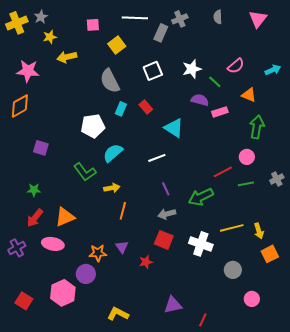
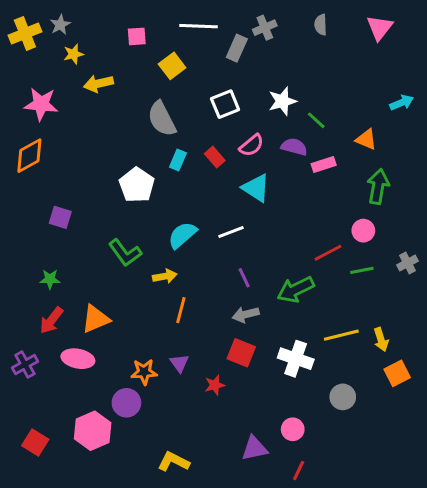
pink semicircle: (236, 66) -> (252, 145), moved
white pentagon: (93, 126) -> (137, 185), turned -30
cyan semicircle: (113, 153) -> (182, 235), moved
pink circle: (252, 299) -> (293, 429), moved

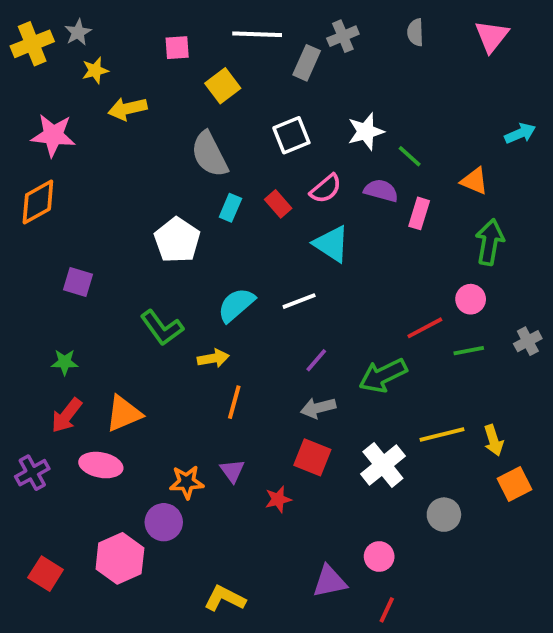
pink rectangle: (324, 164) -> (419, 213), turned -55
purple line: (244, 278) -> (316, 360), turned 66
white cross: (296, 359) -> (383, 465), turned 32

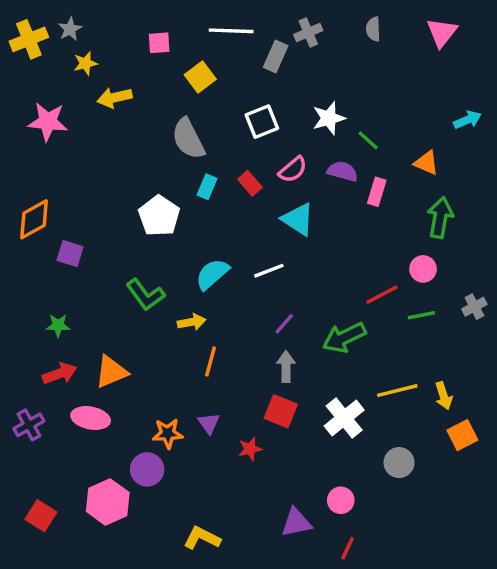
orange diamond: (38, 202) -> (34, 219), moved
gray arrow: (318, 408) -> (286, 367), turned 104
red arrow: (67, 415) -> (60, 373), turned -148

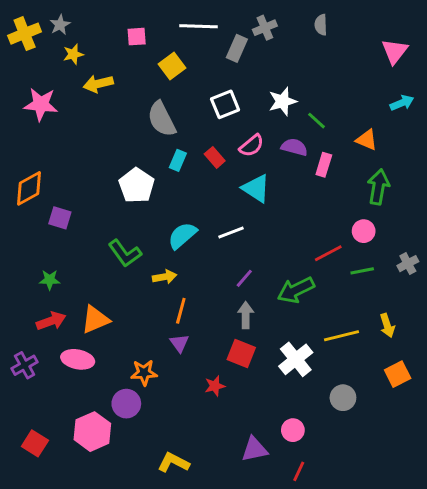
pink triangle: (442, 32) -> (395, 51), moved
yellow arrow: (444, 396) -> (387, 325), moved
purple triangle: (209, 423) -> (179, 343), moved

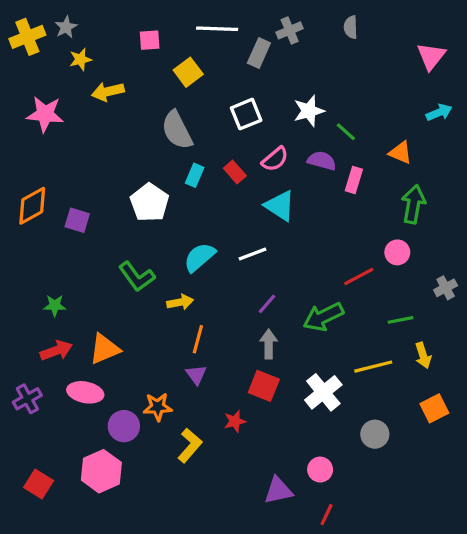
purple square: (60, 218) -> (77, 220), moved
green line: (362, 271) -> (401, 320), moved
purple circle: (126, 404) -> (124, 426), moved
yellow L-shape: (173, 463) -> (190, 445), moved, turned 104

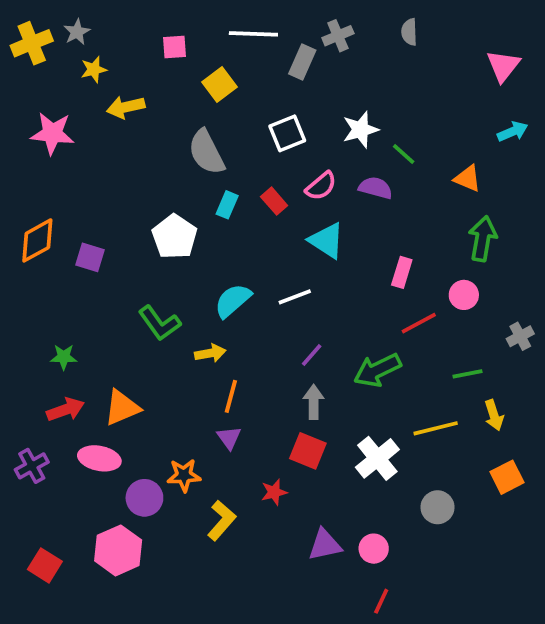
pink rectangle: (354, 180) -> (402, 272), moved
purple triangle: (278, 490) -> (325, 545), moved

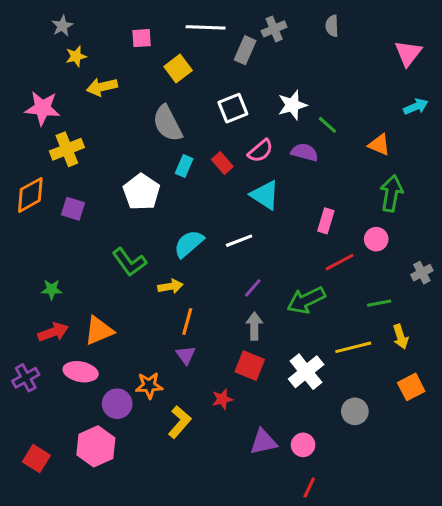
yellow cross: (32, 43) -> (67, 149), moved

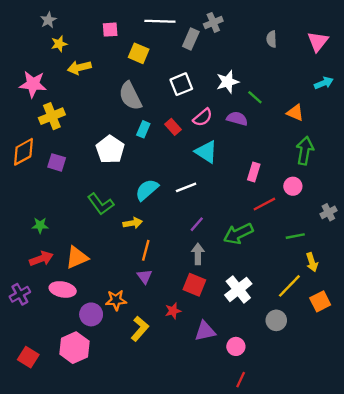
gray semicircle: (332, 26) -> (272, 39), moved
yellow square: (178, 69) -> (139, 53), turned -30
yellow line: (353, 347) -> (289, 286), moved, turned -32
purple triangle: (263, 442) -> (205, 331), moved

